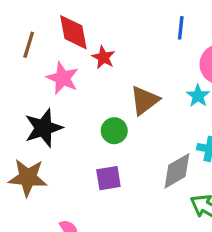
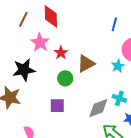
red star: (103, 57) -> (61, 53), moved

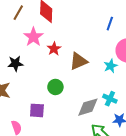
black star: (24, 70) -> (15, 63), size x0.7
green circle: (65, 78) -> (55, 87), moved
purple square: (57, 106) -> (37, 110), moved

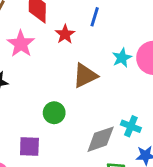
blue line: (110, 24) -> (95, 17), moved
red star: (54, 49) -> (65, 34), moved
cyan star: (111, 66) -> (122, 58), moved

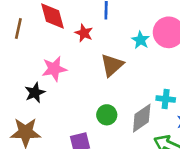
pink star: (21, 44) -> (54, 69), moved, turned -30
green circle: (54, 113) -> (107, 115), moved

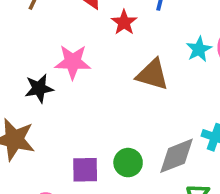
brown triangle: (112, 65) -> (152, 75), turned 45
green circle: (107, 115) -> (128, 163), moved

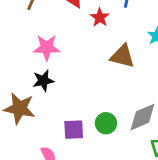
pink star: (73, 62) -> (47, 48), moved
black star: (39, 88) -> (43, 81), moved

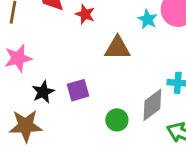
pink star: (47, 48) -> (18, 58), moved
purple square: (74, 130) -> (78, 90), moved

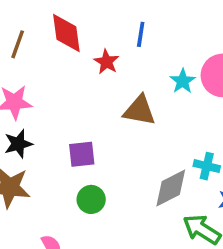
black star: (43, 92) -> (18, 144), moved
green circle: (117, 120) -> (91, 199), moved

